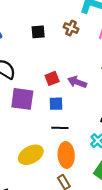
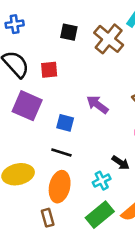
brown cross: (71, 28) -> (109, 39), size x1.6
red square: (52, 78) -> (49, 70), moved

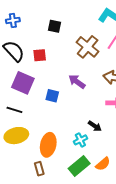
brown cross: (109, 39) -> (88, 47), moved
black line: (61, 153) -> (14, 110), moved

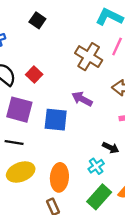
black square: (54, 26) -> (37, 20), moved, turned 32
red square: (40, 55) -> (34, 74), turned -32
blue square: (52, 96) -> (56, 120), size x1.5

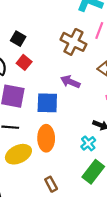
black square: (37, 20) -> (18, 39), moved
orange ellipse: (59, 177) -> (46, 138), moved

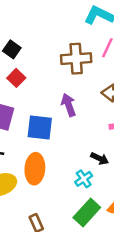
brown cross: (73, 42) -> (76, 59), turned -35
purple arrow: (70, 82) -> (69, 105), turned 42

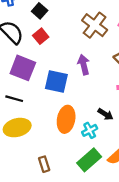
brown cross: (76, 59) -> (95, 25), turned 35
orange ellipse: (35, 169) -> (66, 119), moved

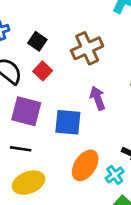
brown cross: (95, 25) -> (87, 48), moved, turned 35
orange ellipse: (66, 119) -> (85, 165), turned 30

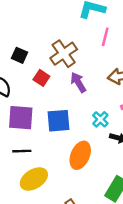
red square: (43, 71) -> (41, 78), moved
purple arrow: (98, 98) -> (78, 82), moved
cyan cross: (115, 175) -> (100, 119), moved

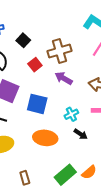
purple arrow: (78, 82) -> (64, 78), turned -48
orange ellipse: (80, 155) -> (45, 138), turned 55

